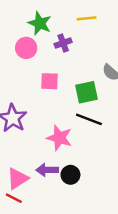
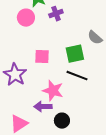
pink square: (50, 81) -> (42, 57), moved
purple arrow: (47, 170) -> (43, 107), moved

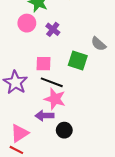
purple cross: (56, 14) -> (53, 29), moved, turned -32
green square: (75, 54) -> (78, 61), turned 30
black line: (77, 76) -> (52, 82), moved

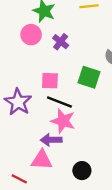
black circle: (64, 130) -> (82, 171), moved
pink triangle: (20, 133) -> (42, 160), moved, turned 36

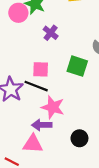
pink circle: (31, 35) -> (18, 13), moved
black line: (59, 102) -> (36, 86), moved
black circle: (82, 171) -> (79, 138), moved

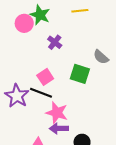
pink square: (41, 69) -> (45, 77), turned -35
purple arrow: (42, 125) -> (59, 128), moved

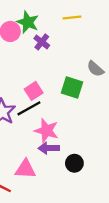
purple cross: (55, 42) -> (42, 42), moved
black line: (41, 93) -> (29, 108), turned -50

